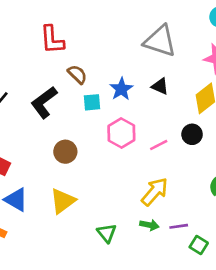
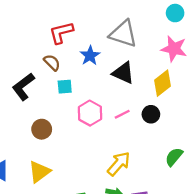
red L-shape: (52, 40) -> (61, 33), moved, turned 80
black triangle: (160, 86) -> (123, 73), size x1.5
blue star: (121, 89) -> (90, 56), moved
pink line: (159, 145) -> (122, 114), moved

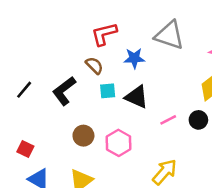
blue star: (90, 56) -> (134, 58), turned 30
black triangle: (123, 73) -> (137, 97), moved
pink hexagon: (90, 113) -> (119, 143), moved

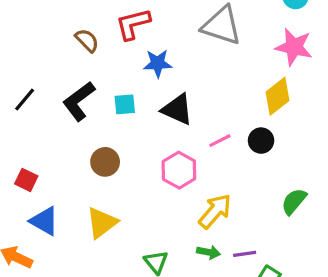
blue star: (134, 58) -> (158, 63), moved
brown semicircle: (94, 65) -> (87, 40), moved
cyan square: (108, 91) -> (125, 104), moved
pink hexagon: (119, 143) -> (179, 170), moved

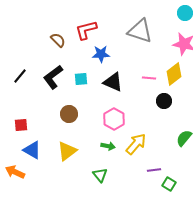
pink line: (220, 141) -> (149, 78), moved, turned 32
red square: (26, 180) -> (21, 125), turned -32
green arrow: (208, 252) -> (108, 146), moved

